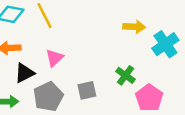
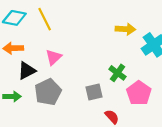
gray square: (87, 90) -> (94, 92), moved

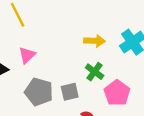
yellow arrow: (125, 29) -> (95, 41), moved
gray pentagon: (48, 92) -> (39, 92), moved, turned -30

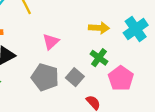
pink triangle: (27, 55) -> (51, 42), moved
gray square: (70, 92) -> (75, 77), turned -36

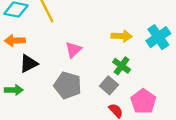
gray square: (75, 77) -> (109, 85), moved
pink pentagon: (121, 78) -> (143, 101), moved

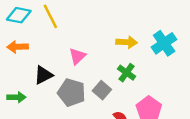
black triangle: (29, 64) -> (43, 75), moved
gray square: (109, 85) -> (102, 90), moved

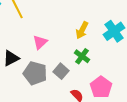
yellow arrow: (127, 42) -> (82, 30), turned 114

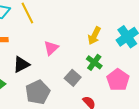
gray pentagon: (35, 73) -> (38, 92), moved, turned 30
pink pentagon: (101, 87) -> (118, 80), moved

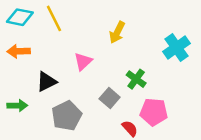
yellow arrow: (94, 36) -> (117, 32), moved
pink pentagon: (118, 80) -> (154, 112), moved, turned -30

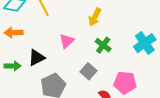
cyan cross: (177, 48) -> (145, 43), moved
green cross: (136, 79) -> (103, 45), moved
green arrow: (17, 106) -> (13, 66), moved

